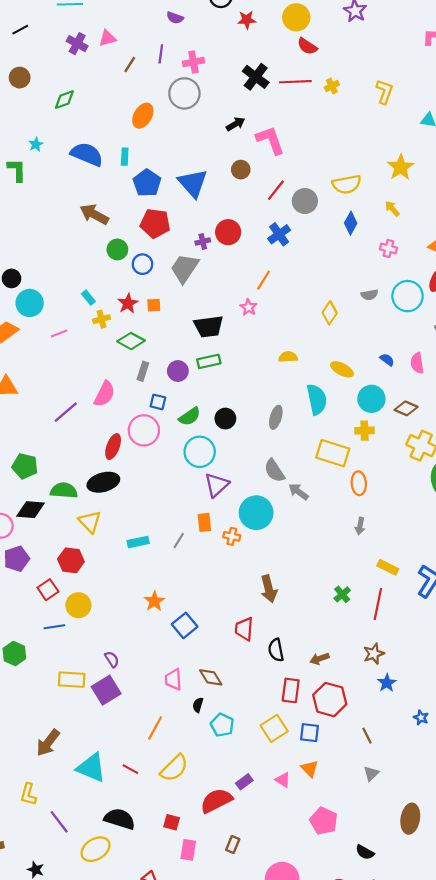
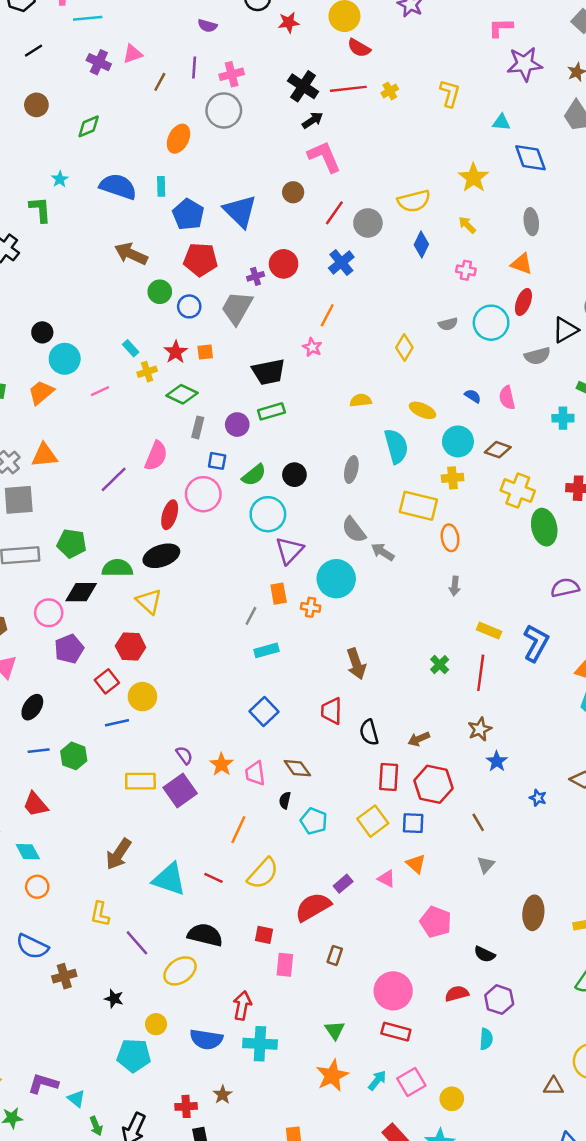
black arrow: (236, 124) -> (313, 120), moved
cyan rectangle: (138, 542) -> (267, 650), moved
orange star: (154, 601) -> (222, 764), moved

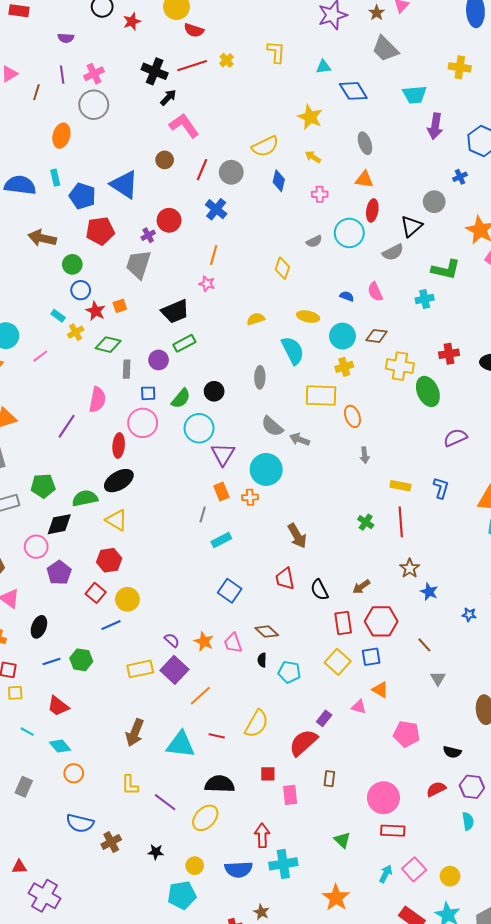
blue circle: (189, 306) -> (81, 290), moved
blue L-shape: (536, 643) -> (441, 488), size x0.7
orange line: (238, 830) -> (200, 696), moved, turned 35
orange star: (332, 1075) -> (336, 898), moved

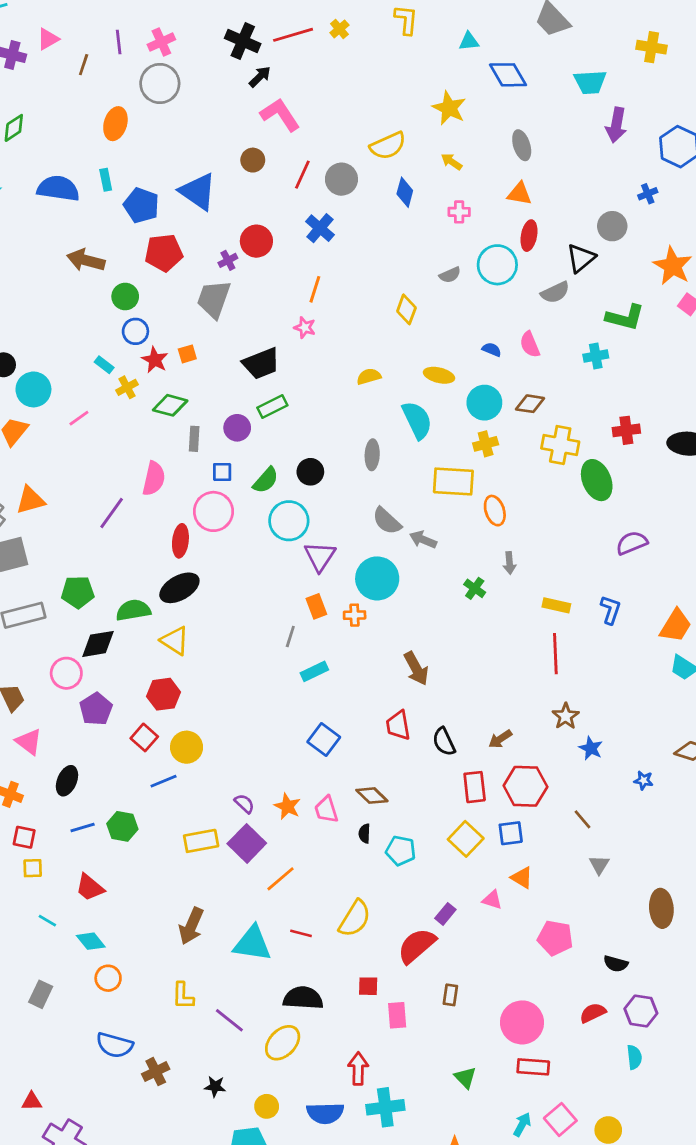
green cross: (366, 522) -> (475, 588), moved

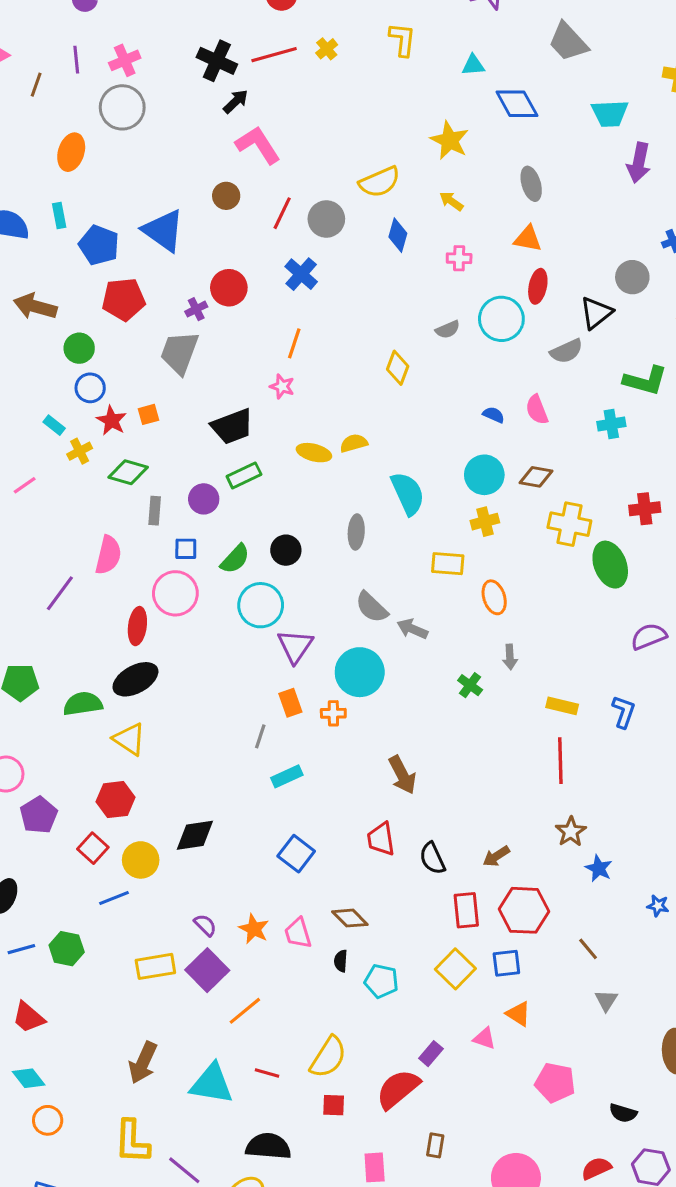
yellow ellipse: (439, 375) -> (314, 453), moved
yellow rectangle: (453, 481) -> (448, 564), size x0.7
black diamond: (98, 644) -> (195, 835), moved
red square: (368, 986) -> (334, 1105), moved
yellow L-shape: (183, 996) -> (132, 1142), size x1.4

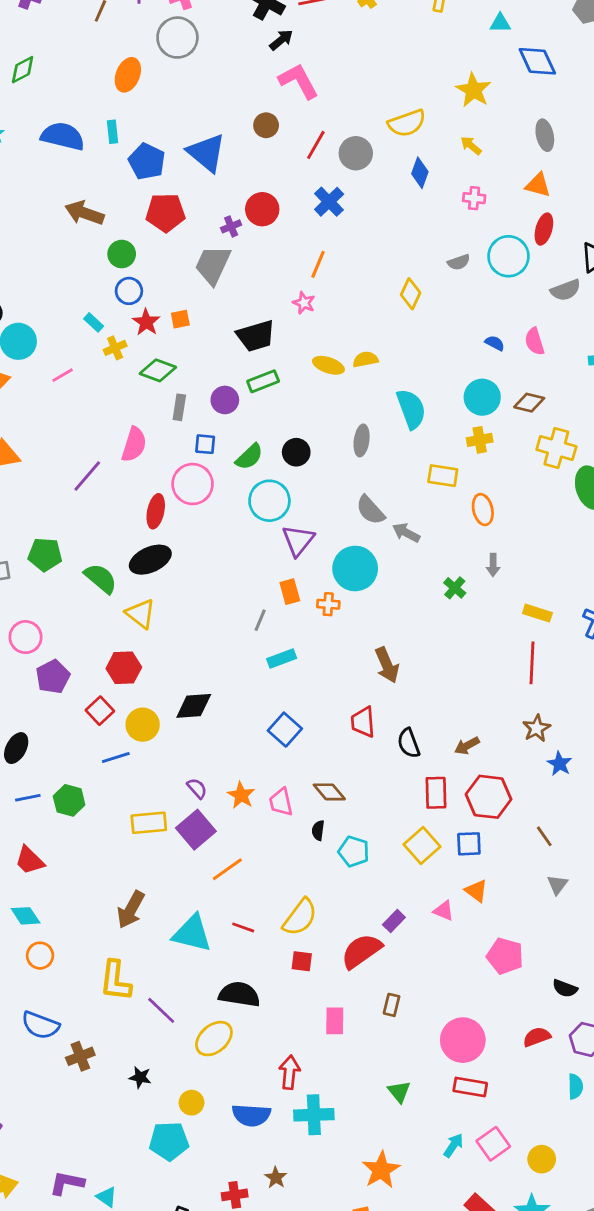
green semicircle: (83, 704) -> (101, 578), turned 44

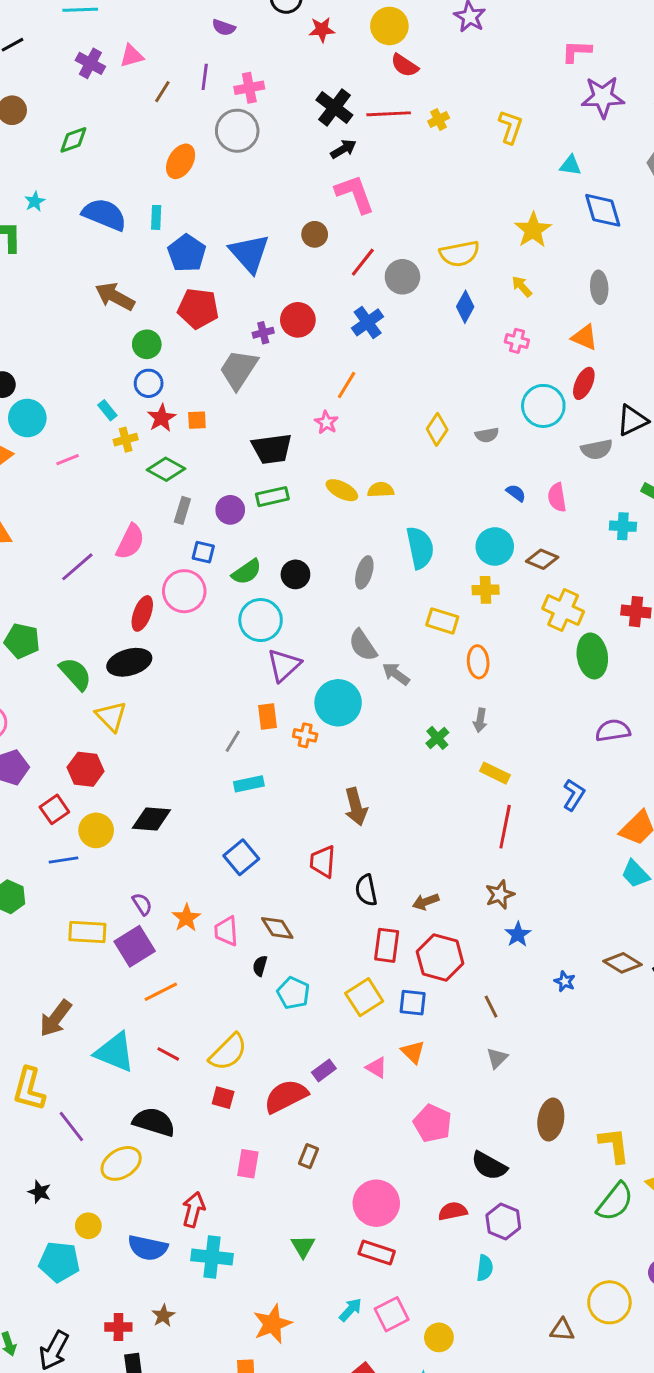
gray semicircle: (459, 262) -> (487, 435), moved
yellow rectangle: (537, 613) -> (495, 773), moved
black semicircle: (565, 988) -> (489, 1166), size x1.4

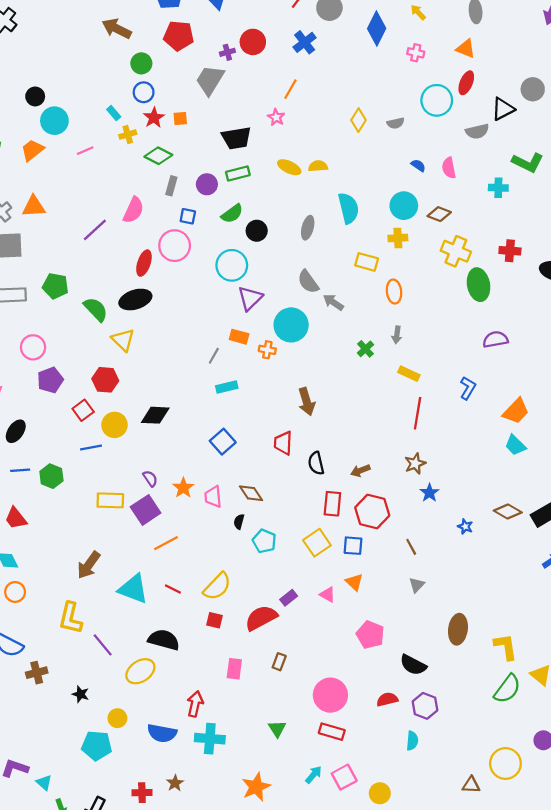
blue diamond: (465, 307) -> (377, 29), size x1.4
green semicircle: (247, 572) -> (232, 214), moved
orange rectangle: (268, 716) -> (239, 337), turned -66

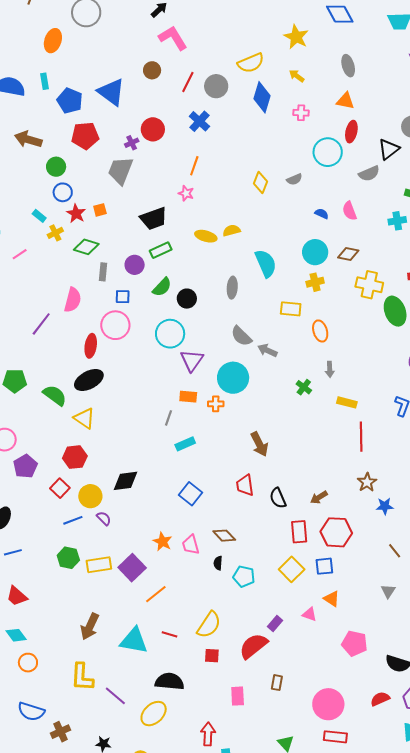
green hexagon: (51, 476) -> (68, 558), moved
purple semicircle: (150, 479) -> (104, 518), moved
blue star: (429, 493) -> (385, 506), turned -30
brown line: (411, 547) -> (395, 551), moved

